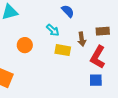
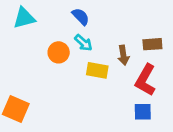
blue semicircle: (68, 11) -> (81, 17), moved
orange circle: (25, 45) -> (59, 52), moved

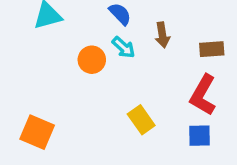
brown arrow: (123, 55) -> (162, 35), moved
yellow rectangle: (97, 70) -> (141, 120), moved, turned 45

